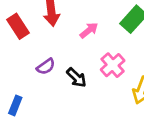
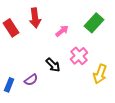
purple semicircle: (46, 66) -> (31, 80), moved

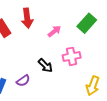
pink cross: (79, 56) -> (72, 56), turned 30
yellow arrow: (100, 74) -> (93, 86), moved

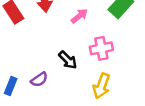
yellow arrow: (93, 86) -> (101, 86), moved

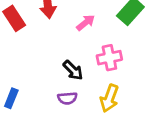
purple semicircle: (39, 79) -> (67, 98), moved, turned 30

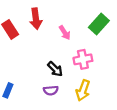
pink arrow: (86, 23) -> (65, 33), turned 96

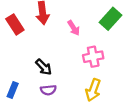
black arrow: (55, 69) -> (44, 67), moved
purple semicircle: (51, 90) -> (48, 90), moved

